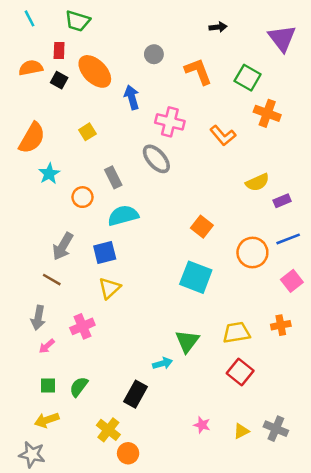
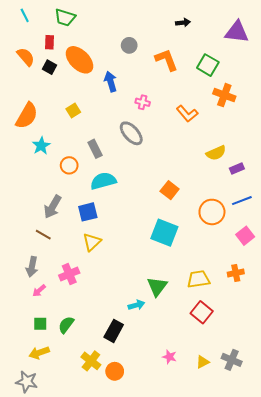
purple triangle: (282, 38) -> (237, 32), turned -45
orange semicircle: (31, 68) -> (26, 57), turned 60
pink cross: (170, 122) -> (143, 102), size x0.6
orange circle: (128, 453) -> (115, 371), moved

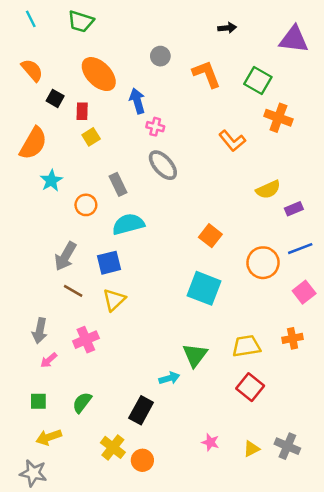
red rectangle: (49, 42) -> (82, 111), moved
black square: (49, 67) -> (55, 98), moved
pink cross: (143, 102) -> (155, 127), moved
brown line: (43, 235) -> (73, 291), moved
green square: (40, 324) -> (38, 401), moved

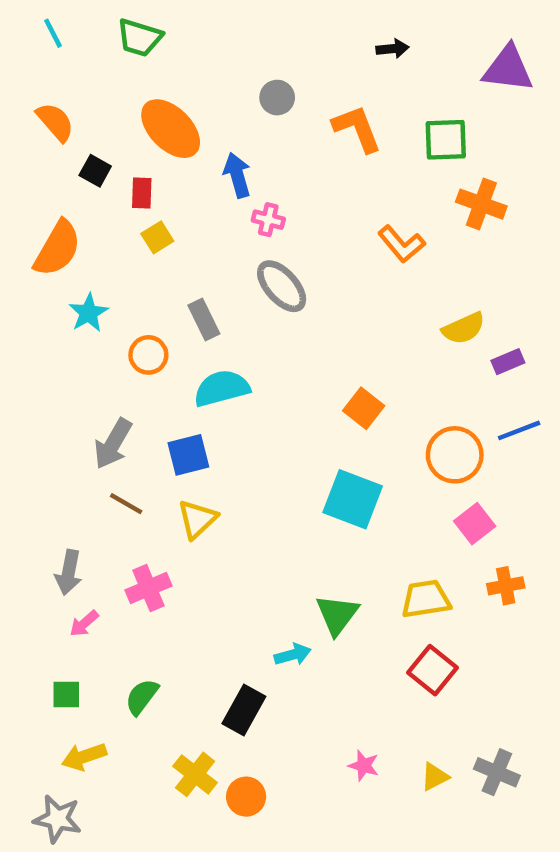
green square: (258, 80) -> (446, 140), turned -32
pink square: (304, 292) -> (475, 524), moved

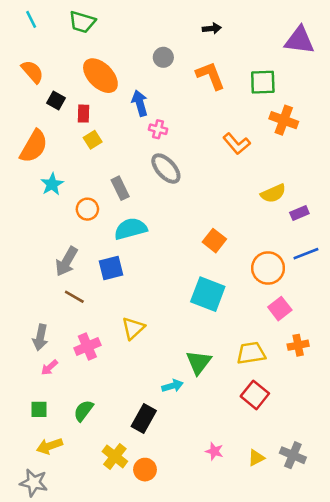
black arrow: (393, 49) -> (212, 28), moved
yellow triangle: (197, 519) -> (133, 328), moved

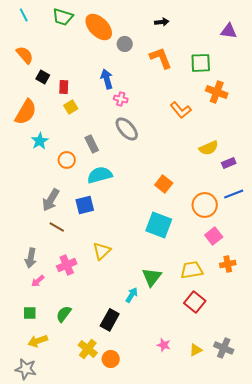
purple triangle: (299, 40) -> (229, 31), size x0.7
orange ellipse: (100, 76) -> (99, 27), moved
cyan arrow: (172, 386) -> (132, 295), turned -42

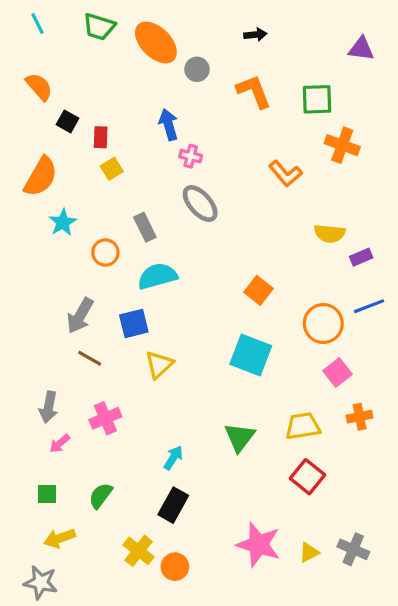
yellow semicircle: (209, 148) -> (330, 234), turned 30
yellow triangle: (102, 251) -> (159, 365), moved
cyan arrow: (132, 295) -> (173, 458), moved
pink star: (164, 345) -> (259, 545), size x2.0

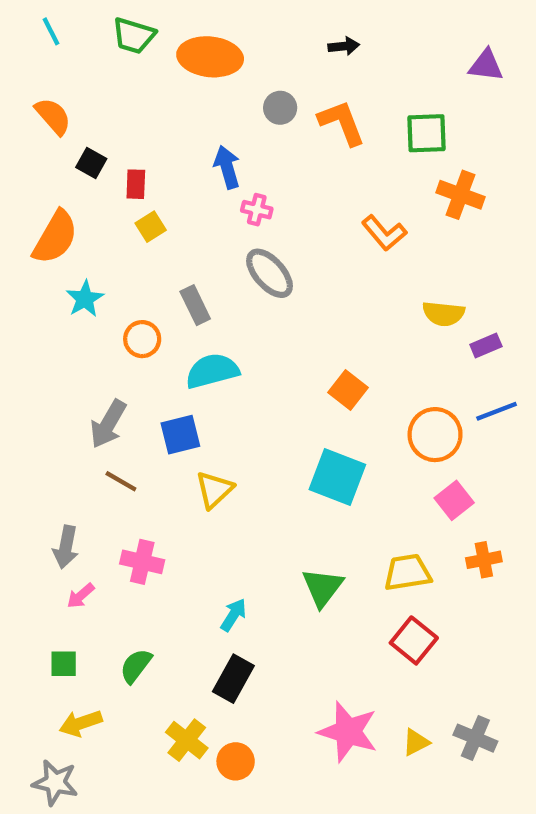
orange ellipse: (156, 42) -> (210, 57), turned -39
gray circle: (197, 69) -> (280, 108), moved
pink cross: (105, 418) -> (142, 562), turned 36

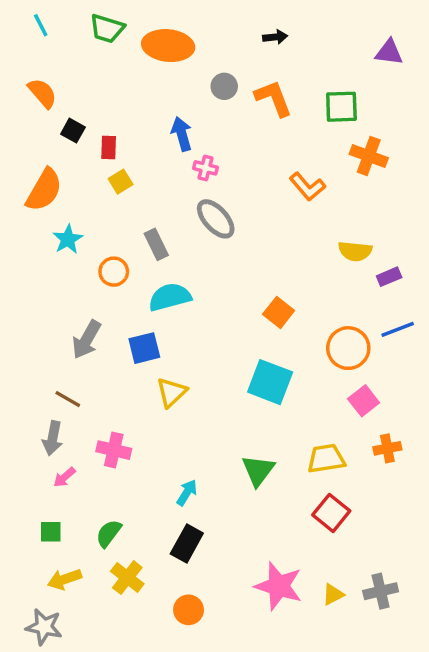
brown line: (121, 481) -> (68, 399), moved
gray cross: (475, 738) -> (381, 591), turned -36
yellow cross: (187, 740) -> (127, 578), moved

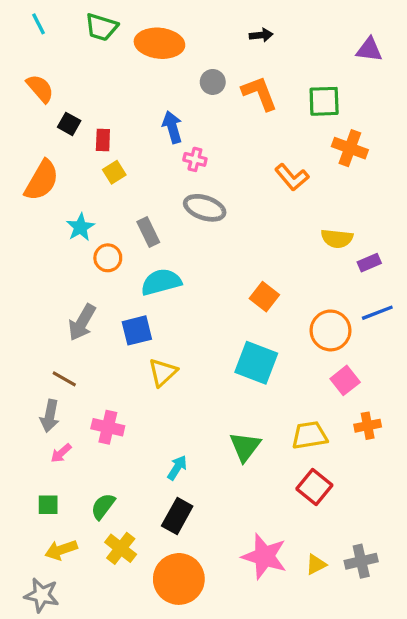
gray ellipse: (216, 219) -> (205, 208), turned -30
cyan star: (68, 239) -> (80, 227), moved
orange circle: (189, 610) -> (179, 579), size x1.8

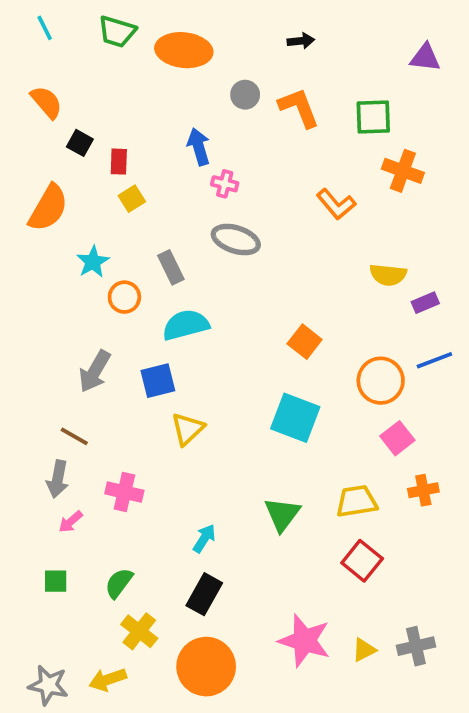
yellow arrow: (61, 550) -> (108, 680), moved

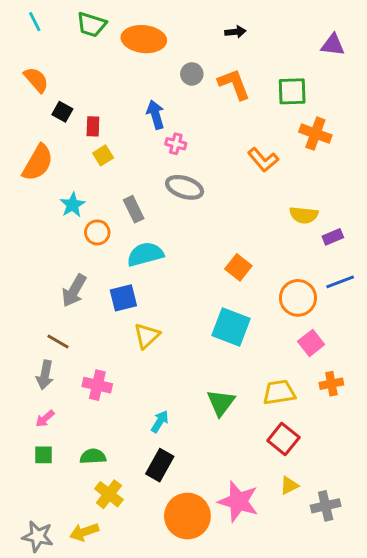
pink arrow: (71, 522) -> (45, 419), moved
green semicircle: (119, 583) -> (93, 456), turned 50
yellow triangle: (364, 650) -> (289, 485), moved
orange circle: (206, 667) -> (187, 516), moved

